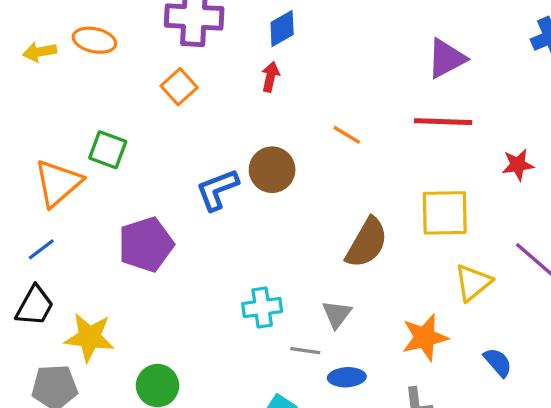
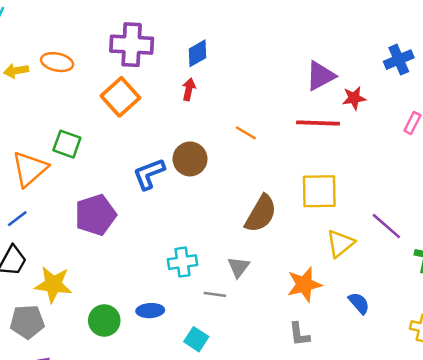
orange square: (179, 87) -> (120, 97), size x1.4
red star: (518, 165) -> (354, 98), moved
blue ellipse: (347, 377) -> (150, 311), moved

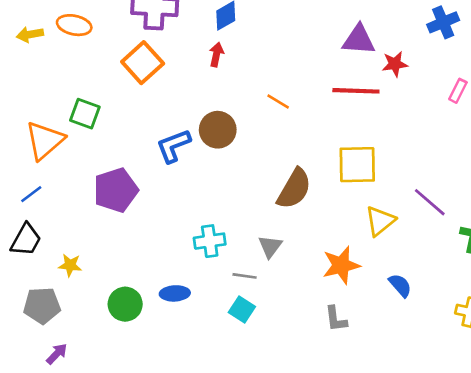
purple triangle: (320, 76) -> (359, 40), turned 32
yellow star: (53, 284) -> (70, 265), size x0.6
cyan square: (196, 339) -> (242, 310), moved

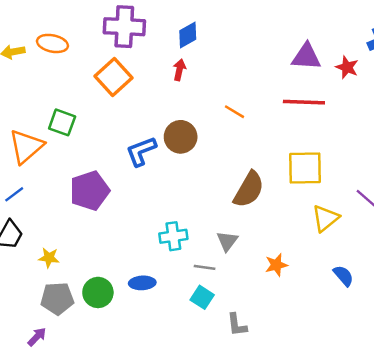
red star: (395, 64) -> (347, 67), moved, turned 30
orange star: (341, 265) -> (276, 265), moved, size x0.7
gray pentagon: (42, 305) -> (57, 298), moved
gray L-shape: (336, 319) -> (237, 325), moved

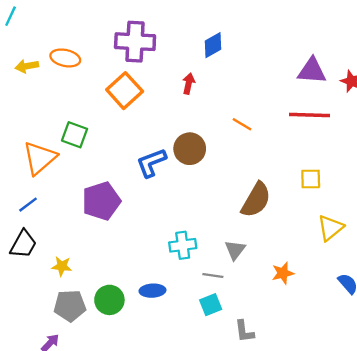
blue diamond: (188, 35) -> (213, 45), moved
yellow square: (305, 168) -> (311, 179), size x0.6
cyan square: (202, 297) -> (211, 305), turned 35

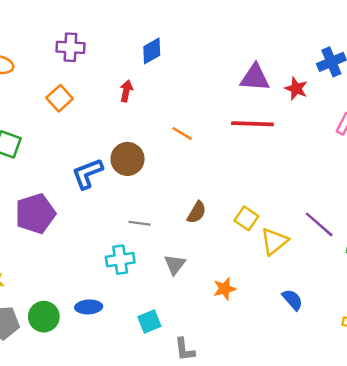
purple cross: (135, 42) -> (70, 47), size x0.7
orange square: (125, 91) -> (60, 98), size x0.7
yellow square: (311, 179) -> (246, 218), moved, turned 35
brown semicircle: (256, 200) -> (197, 212), size x0.6
gray line: (213, 275) -> (140, 223), moved

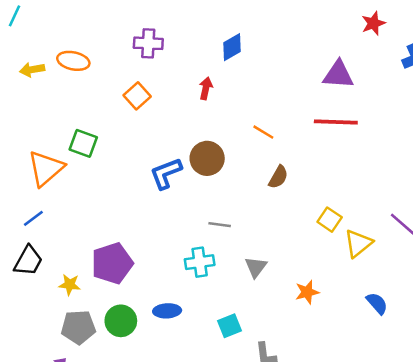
red star: (296, 89) -> (373, 23), moved, turned 30
brown semicircle: (197, 212) -> (278, 177), moved
purple pentagon: (35, 214) -> (112, 263), moved

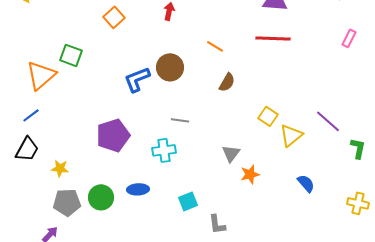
purple pentagon: (112, 263) -> (113, 135), moved
gray triangle: (256, 267) -> (231, 153), moved

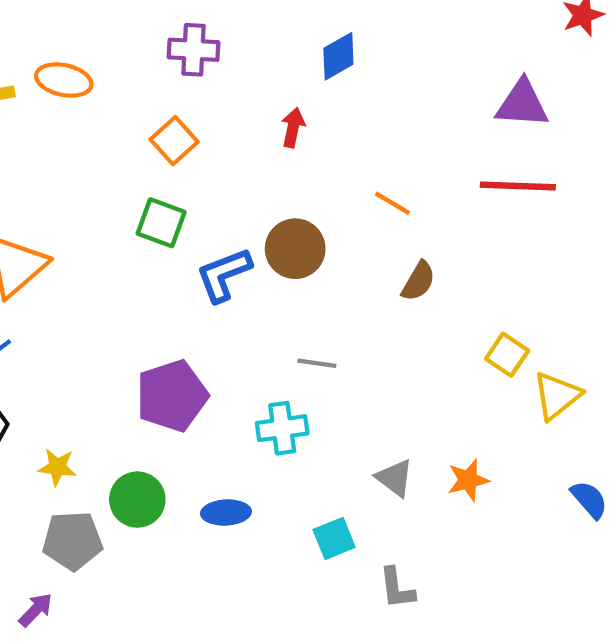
green square: (71, 55) -> (161, 223), moved
gray triangle: (231, 153) -> (395, 478), moved, turned -30
green circle: (101, 197) -> (137, 500), moved

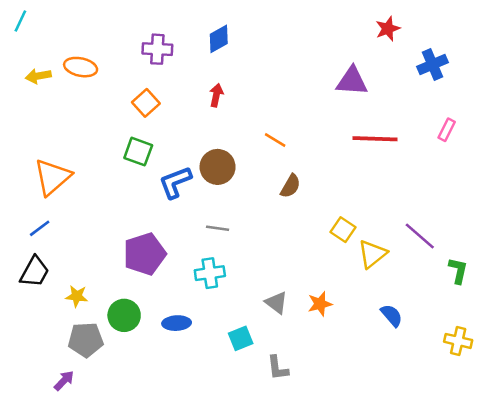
blue diamond: (338, 56) -> (219, 39), moved
red line: (518, 186) -> (375, 139), moved
gray line: (317, 363) -> (218, 228), moved

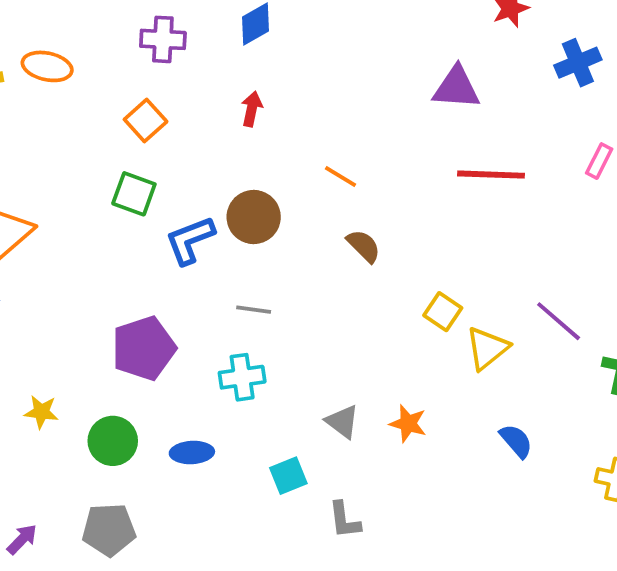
brown semicircle: (290, 186) -> (364, 246), turned -75
orange star: (320, 304) -> (408, 424), turned 30
gray pentagon: (86, 340) -> (109, 530), moved

